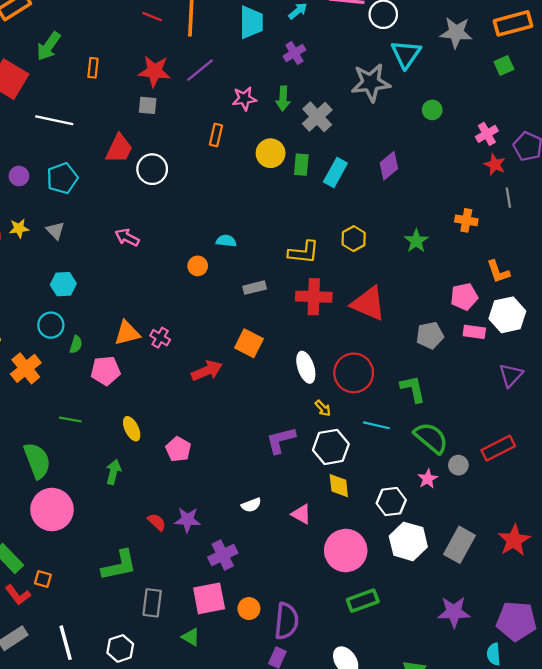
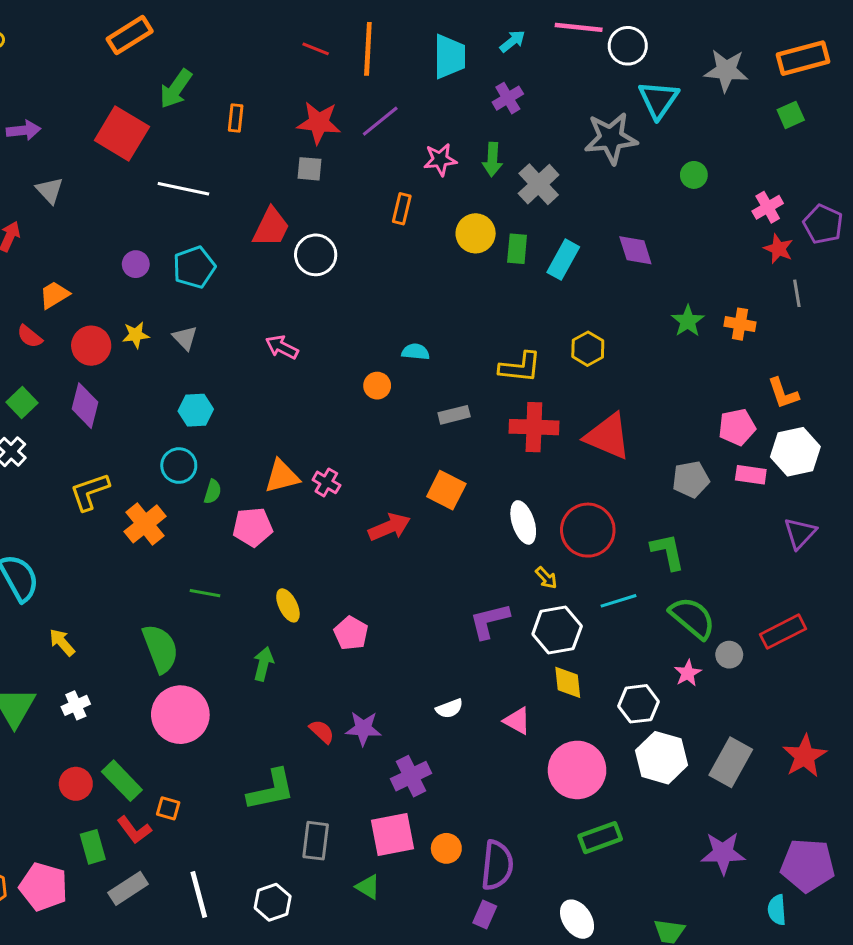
purple diamond: (389, 166) -> (635, 250), turned -68
green star: (416, 241) -> (688, 321), moved
cyan line: (376, 425) -> (619, 601), turned -30

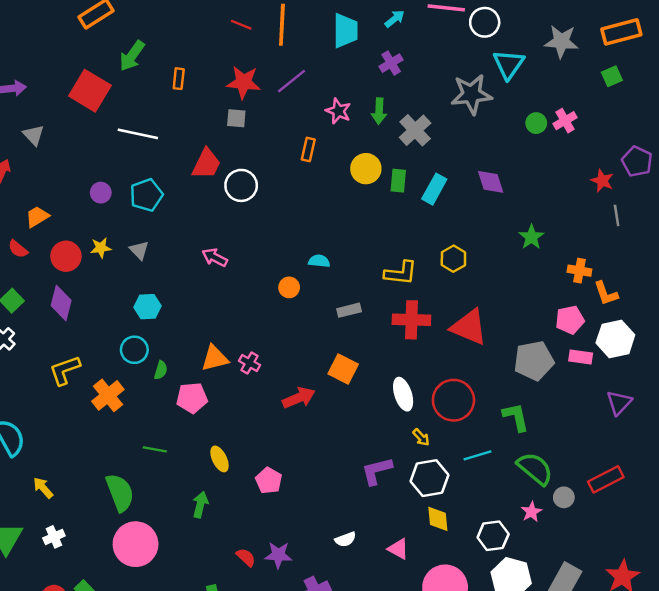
pink star: (440, 160) -> (338, 111), turned 30
pink cross: (768, 207) -> (565, 121), moved
orange cross: (740, 324) -> (579, 271), moved
gray pentagon: (691, 479) -> (534, 361), size x1.4

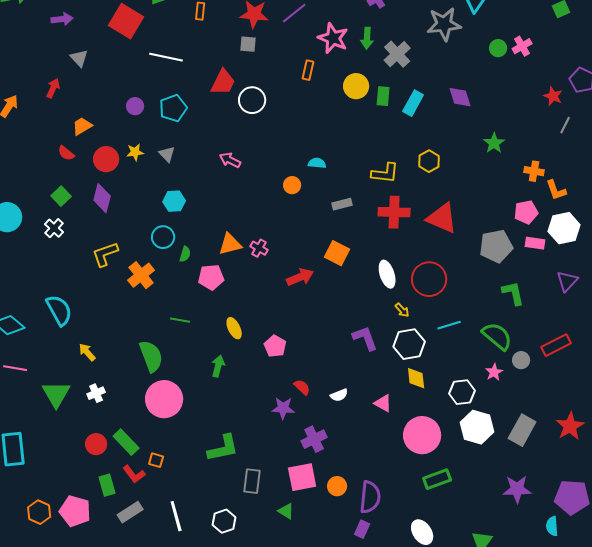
pink star: (338, 111) -> (333, 38), size x1.4
gray line: (617, 215) -> (565, 125), turned 36
green L-shape: (516, 417) -> (513, 293), moved
purple L-shape: (377, 471) -> (365, 338), turned 84
red semicircle: (246, 557) -> (302, 387), moved

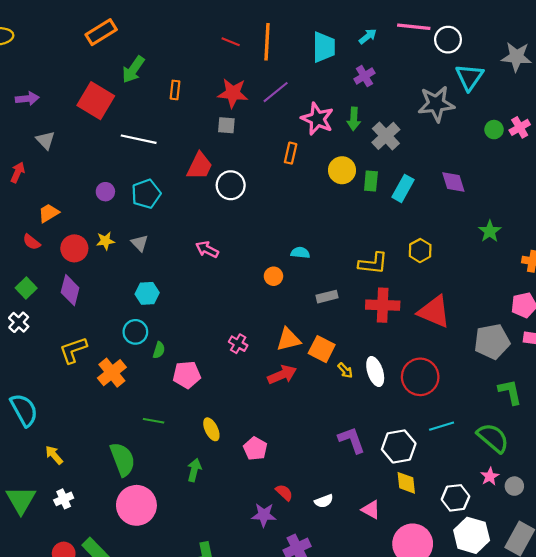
orange triangle: (230, 244) -> (288, 339), moved
yellow arrow: (402, 310) -> (345, 370), moved
gray circle: (521, 360) -> (514, 486), moved

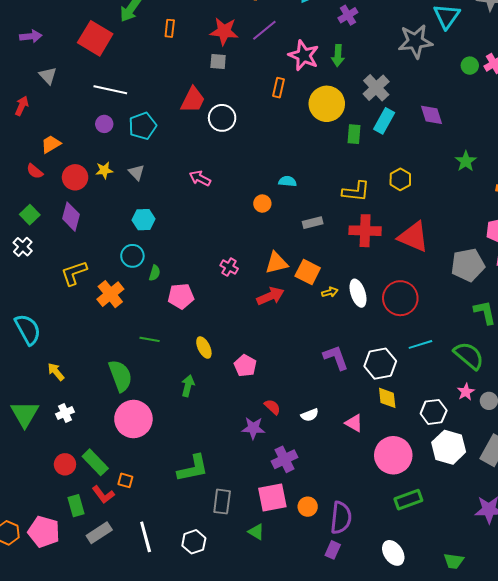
gray cross: (386, 136) -> (376, 88), moved
white line: (139, 139) -> (110, 90), moved
yellow circle: (342, 170) -> (327, 104), size x1.4
green rectangle: (371, 181) -> (354, 134), moved
yellow arrow: (345, 370) -> (330, 292), turned -63

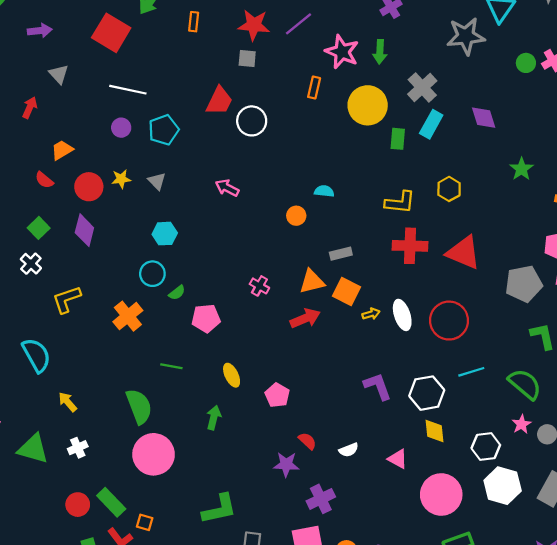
gray rectangle: (313, 223) -> (341, 254), moved
yellow L-shape: (74, 273) -> (67, 299), moved
green semicircle: (155, 273) -> (177, 293), turned 35
green triangle: (25, 414) -> (33, 449), turned -44

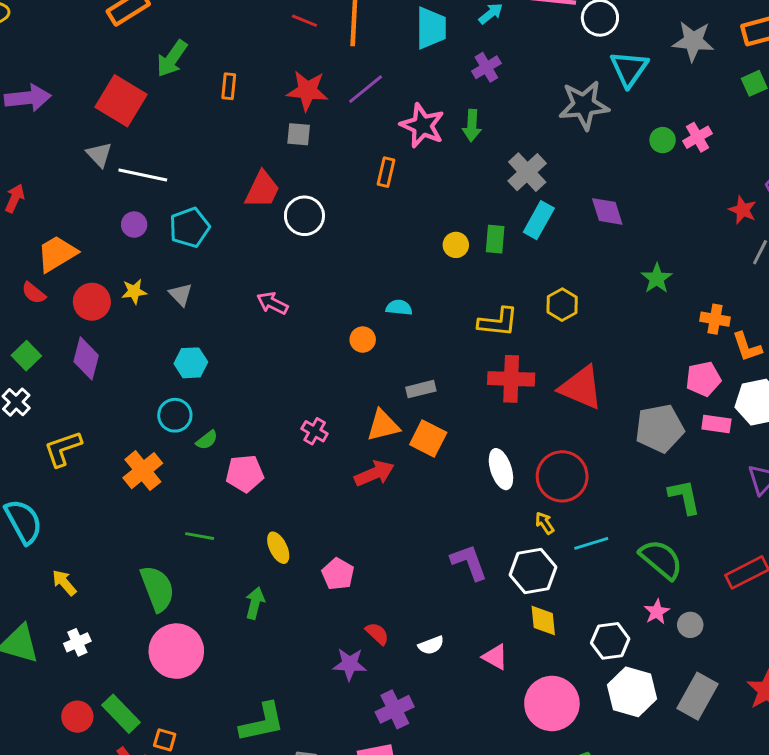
purple arrow: (40, 31) -> (28, 98), size x1.4
gray triangle: (59, 74) -> (99, 155), moved
yellow circle: (368, 105) -> (456, 245), moved, size x0.5
orange trapezoid: (62, 150) -> (57, 254), size x1.4
yellow arrow: (371, 314) -> (545, 523), moved, turned -108

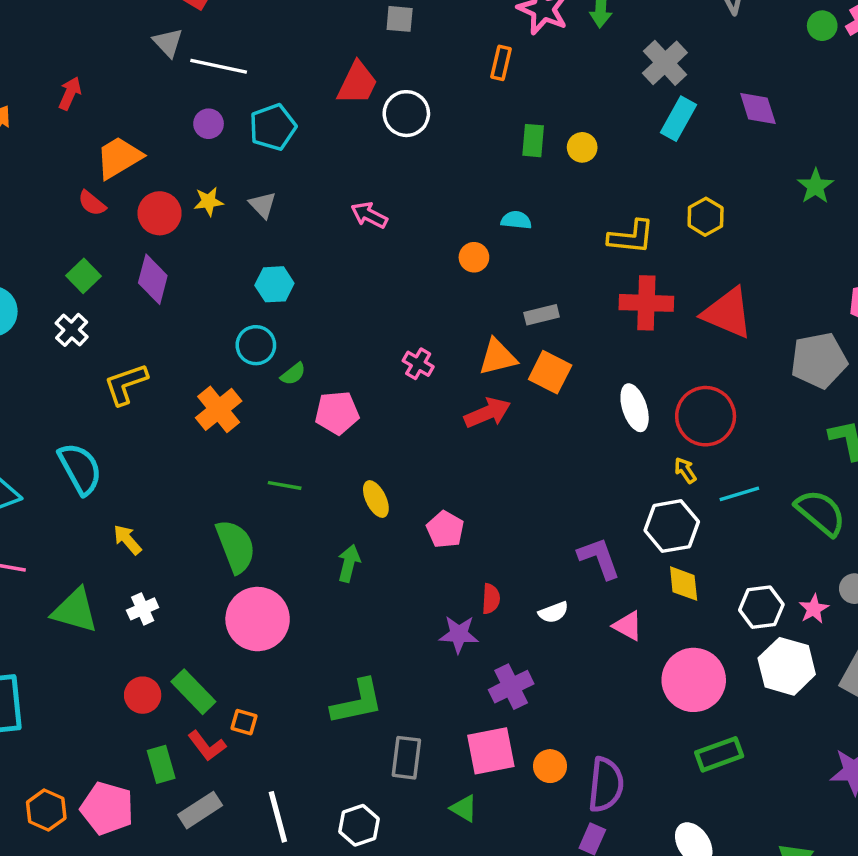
green rectangle: (495, 239) -> (533, 141), moved
purple L-shape: (469, 562) -> (599, 558), moved
pink star: (657, 612) -> (814, 609), moved
red semicircle: (377, 634) -> (491, 599), turned 50

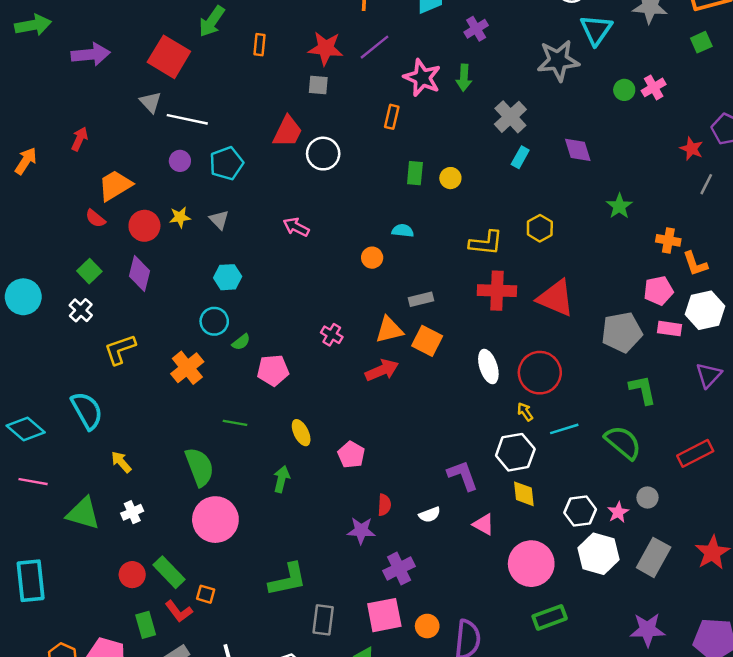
cyan rectangle: (679, 119) -> (520, 157), size x0.7

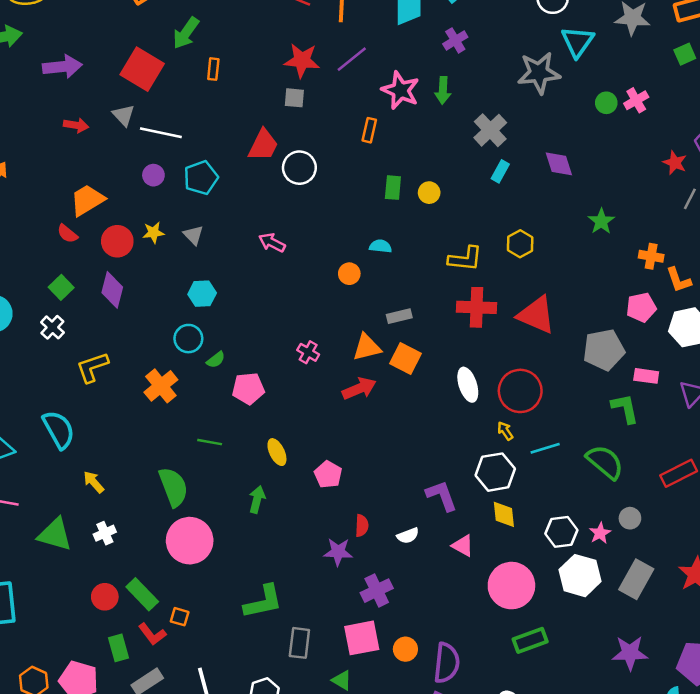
orange rectangle: (259, 45) -> (213, 69), moved
red arrow: (80, 139) -> (76, 125), moved, turned 75
pink rectangle: (670, 329) -> (646, 376), moved

